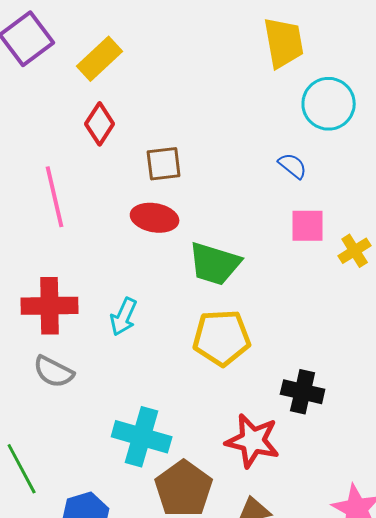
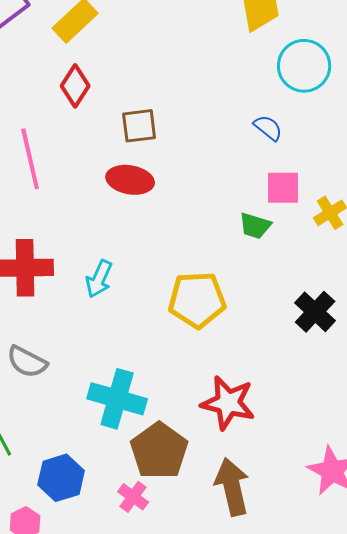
green trapezoid: (215, 264) -> (255, 226), moved, size x0.6
gray semicircle: (54, 372) -> (27, 362), moved
black cross: (303, 392) -> (315, 312), moved, turned 30

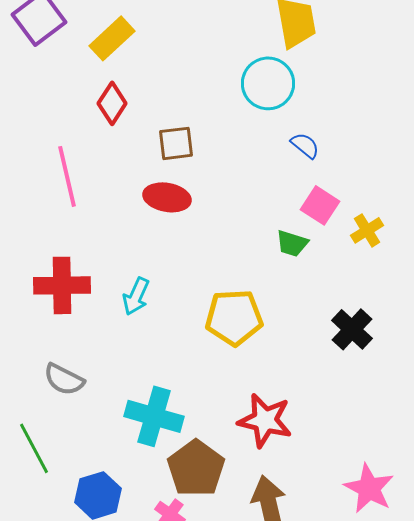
cyan circle: (304, 66) -> (268, 83), moved
pink square: (283, 188) -> (320, 205), turned 33

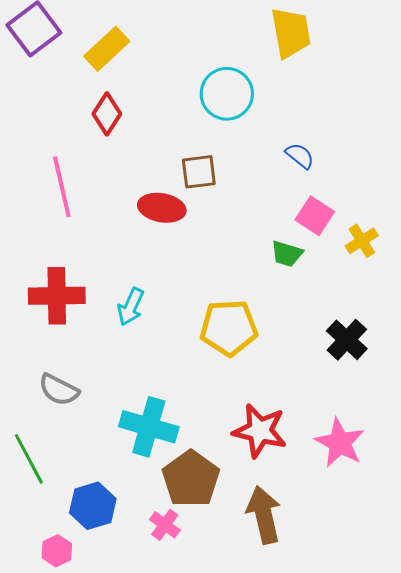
cyan circle: (268, 83) -> (227, 94), moved
brown square: (176, 143) -> (199, 172), moved
pink star: (369, 488) -> (340, 443), moved

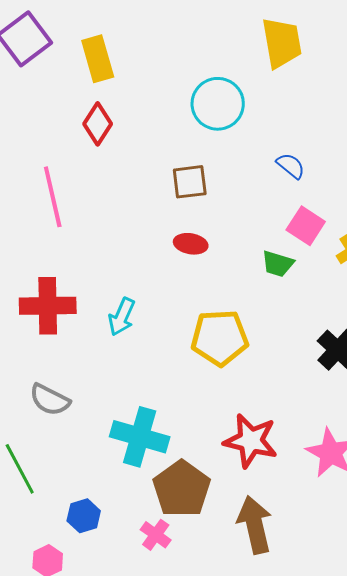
yellow rectangle: (107, 49) -> (98, 59), turned -63
red ellipse: (162, 208) -> (191, 244), moved, size x0.7
blue hexagon: (93, 506) -> (84, 516), size x0.7

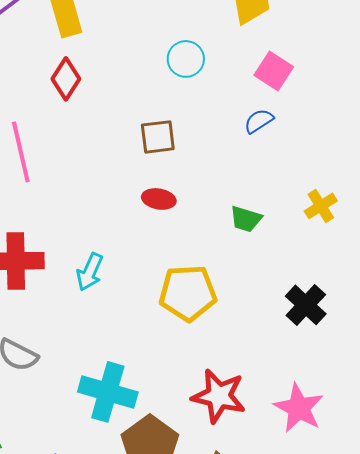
cyan circle: (218, 104) -> (186, 59), size x0.7
blue semicircle: (291, 166) -> (259, 121), turned -72
pink square: (306, 226) -> (274, 71), moved

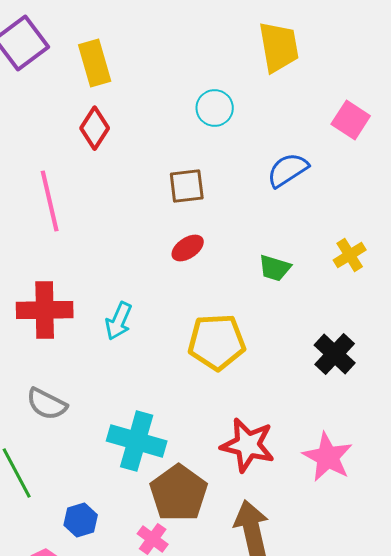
pink square: (274, 71) -> (351, 120), moved
blue semicircle: (259, 121) -> (288, 170), size x1.4
red ellipse: (159, 199) -> (188, 248), turned -44

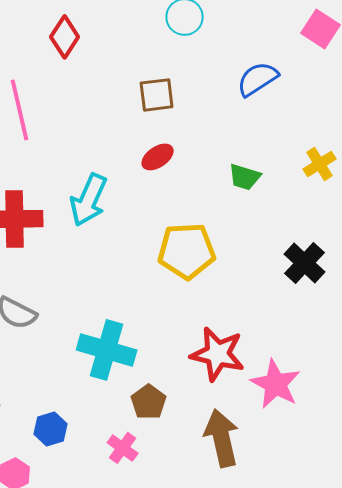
cyan arrow: (119, 321) -> (89, 200), moved, size x1.4
pink star: (328, 457) -> (276, 384), moved
brown pentagon: (179, 493) -> (149, 402), size x0.6

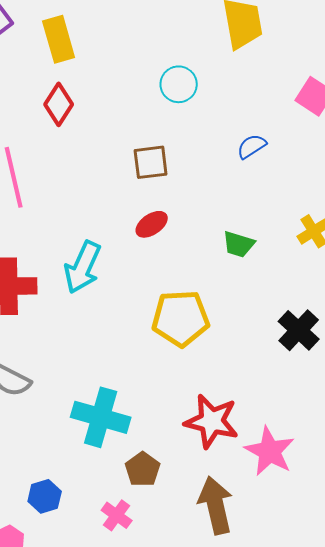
blue semicircle: (258, 79) -> (252, 146), size x0.7

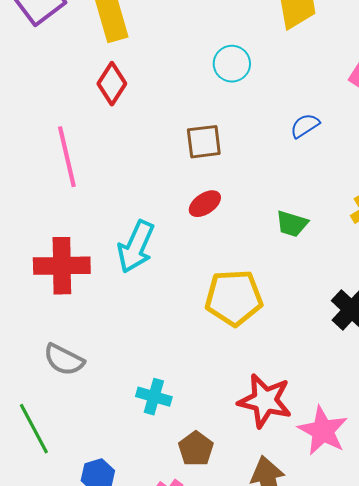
cyan cross: (101, 417) -> (154, 397), size x0.6

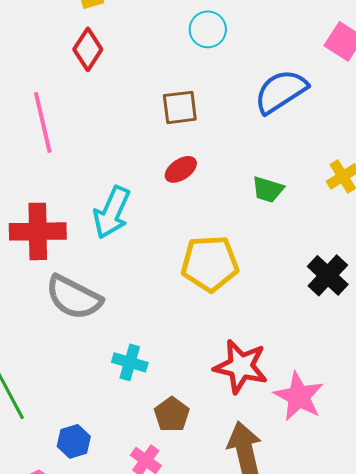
blue semicircle: (305, 126) -> (281, 91), size x1.8
gray semicircle: (64, 360) -> (74, 297), moved, size x1.4

